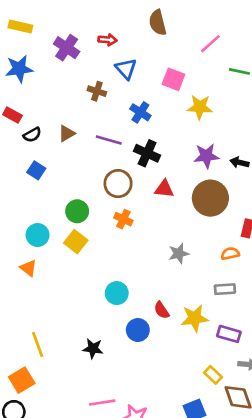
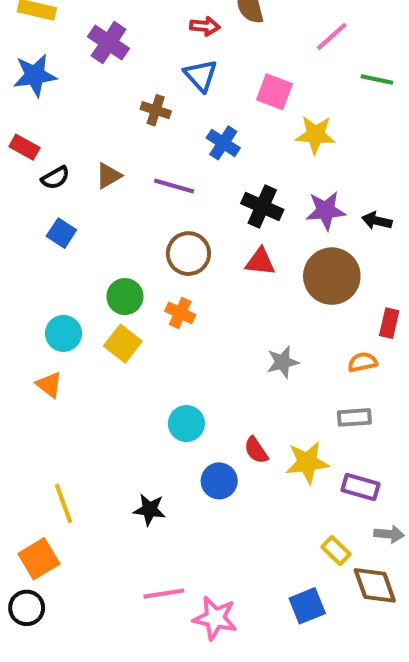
red arrow: (107, 40) -> (205, 26), moved
black cross: (147, 153) -> (262, 206), moved
orange cross: (123, 219) -> (180, 313), moved

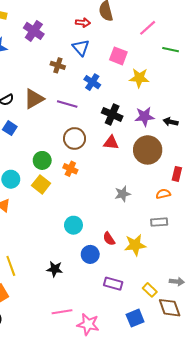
brown triangle: (109, 176) -> (34, 99), size x1.5
purple rectangle: (360, 487) -> (113, 284), moved

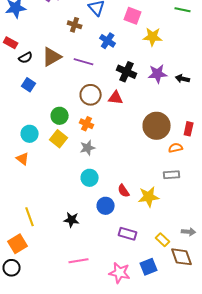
red triangle: (111, 143) -> (116, 98), moved
brown circle: (148, 150) -> (157, 126), moved
gray star: (123, 194) -> (88, 148), moved
pink star: (88, 324) -> (120, 273), moved

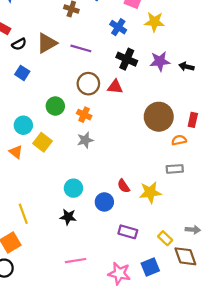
blue cross: (108, 41) -> (118, 27), moved
yellow square: (59, 139) -> (43, 142), moved
cyan circle: (90, 178) -> (73, 188), moved

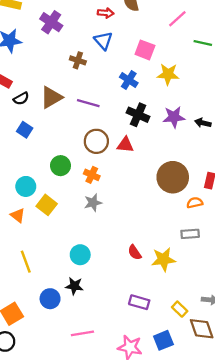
blue circle: (104, 202) -> (50, 299), moved
yellow line: (23, 214) -> (26, 262), moved

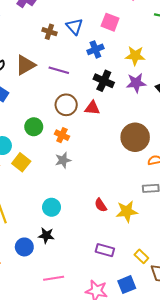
blue triangle: (103, 41) -> (75, 26), moved
yellow star: (168, 74) -> (135, 56), moved
blue cross: (129, 80) -> (95, 49), turned 35

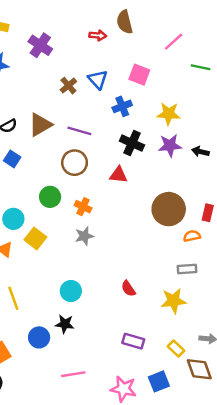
brown cross: (49, 32) -> (68, 86), turned 32
brown circle: (66, 105) -> (75, 163), moved
yellow star: (127, 211) -> (174, 301), moved

